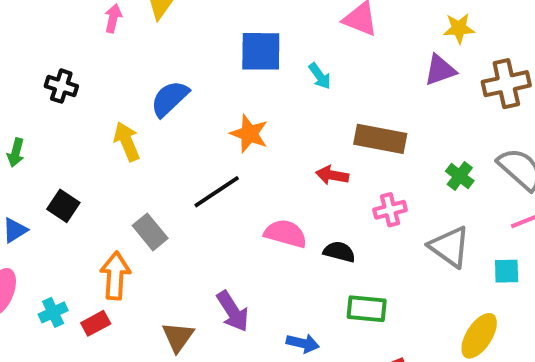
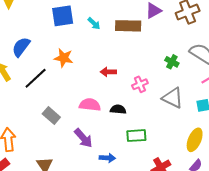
brown rectangle: (380, 139) -> (128, 26), moved
black line: (217, 192) -> (36, 78), moved
gray rectangle: (150, 232) -> (51, 116), moved
purple arrow: (233, 311) -> (83, 138), moved

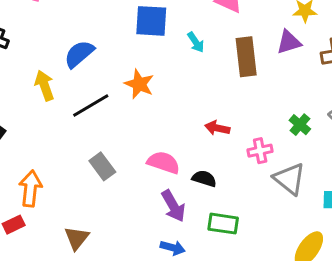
brown rectangle: (128, 26) -> (246, 57), turned 70
red arrow: (108, 72) -> (217, 128), moved
pink cross: (140, 84) -> (260, 151), moved
purple arrow: (83, 138) -> (173, 206), moved

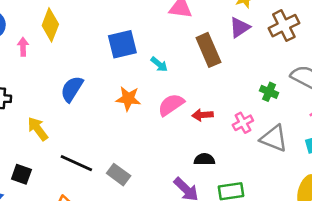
cyan arrow: (196, 42) -> (159, 64), moved
yellow arrow: (44, 85) -> (38, 129), moved
black line: (91, 105) -> (76, 163), moved, turned 72
pink semicircle: (163, 163) -> (171, 105), moved, turned -36

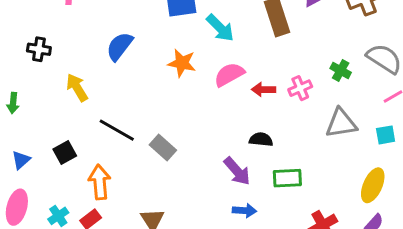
cyan arrow: (159, 64) -> (220, 28), size x1.5
pink cross: (243, 123) -> (300, 88), moved
gray triangle: (274, 138) -> (341, 123), turned -36
black square: (21, 174) -> (65, 153), moved, turned 36

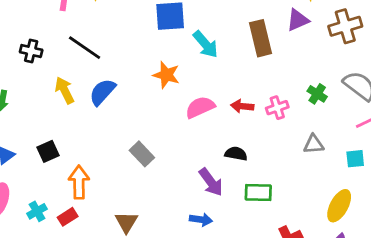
blue semicircle: (120, 46) -> (102, 92), moved
pink semicircle: (229, 75) -> (200, 107), moved
gray triangle: (341, 123) -> (314, 144), size x0.7
black line: (117, 130) -> (85, 48), moved
blue arrow: (244, 211) -> (201, 220), moved

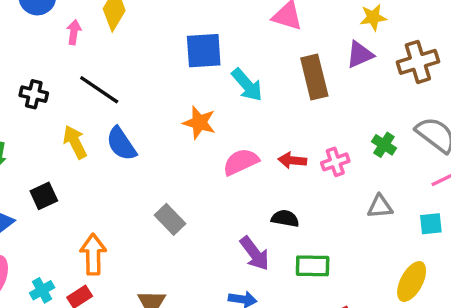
blue semicircle: (102, 92) -> (121, 144), turned -76
black square: (48, 151) -> (44, 196), moved

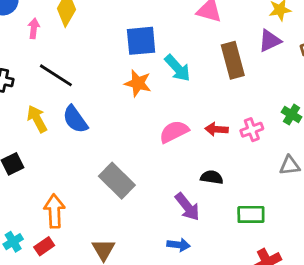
orange star: (199, 123) -> (138, 83), moved
gray rectangle: (170, 219) -> (117, 181), size x1.4
green rectangle: (313, 266) -> (251, 214), moved

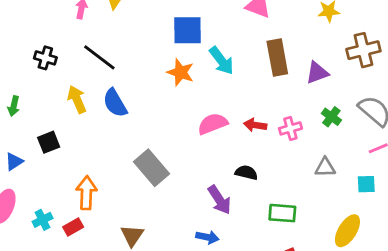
purple triangle: (270, 41) -> (317, 73), moved

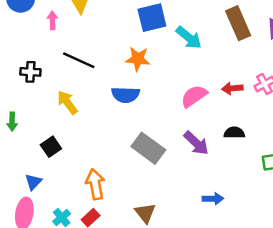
orange star: (181, 72) -> (138, 59), moved
blue semicircle: (115, 103) -> (125, 95), moved, turned -44
blue triangle: (14, 162) -> (33, 182), moved
purple arrow: (220, 200) -> (196, 143), moved

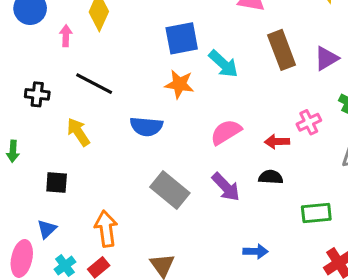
orange star: (138, 59) -> (179, 84), moved
red arrow: (232, 88) -> (277, 142), moved
black square: (51, 147) -> (57, 183), turned 36
blue triangle: (33, 182) -> (47, 229), moved
blue arrow: (213, 199) -> (256, 251), moved

